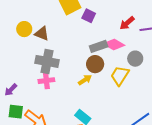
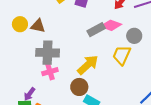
brown circle: (95, 64) -> (79, 87), moved
yellow arrow: (85, 80) -> (88, 65), size x1.6
purple arrow: (11, 90) -> (29, 94), moved

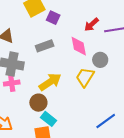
pink diamond: (111, 25) -> (79, 46), turned 50
gray rectangle: (96, 30) -> (45, 46), moved

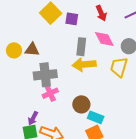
red arrow: (92, 25) -> (101, 13), moved, turned -56
gray rectangle: (45, 46) -> (81, 47), moved, turned -48
yellow arrow: (50, 82) -> (84, 65), moved, turned -135

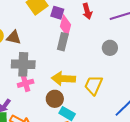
pink diamond: (104, 39) -> (66, 26), moved, turned 35
yellow arrow: (84, 65) -> (63, 79), moved
yellow trapezoid: (119, 67) -> (94, 85), moved

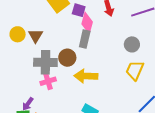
brown triangle: (14, 38) -> (36, 36), turned 49
yellow trapezoid: (94, 85) -> (135, 70), moved
brown circle: (55, 99) -> (67, 58), moved

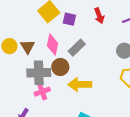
pink diamond: (87, 23) -> (52, 45), moved
gray rectangle: (85, 39) -> (77, 48), turned 36

